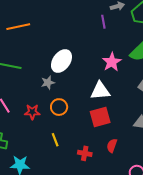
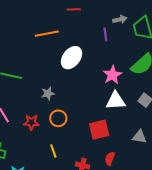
orange line: (18, 27) -> (47, 34), moved
white ellipse: (61, 61) -> (72, 58), moved
white triangle: (100, 91) -> (116, 101), moved

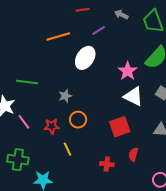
gray arrow: (120, 19) -> (121, 15), moved, turned -136
purple line: (105, 34) -> (99, 31), moved, turned 72
white triangle: (116, 101) -> (133, 96), turned 35
yellow line: (53, 151) -> (68, 149), moved

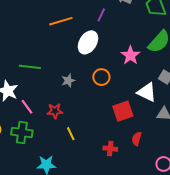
purple line: (99, 31) -> (101, 15), turned -32
white triangle: (133, 96) -> (147, 92), moved
orange circle: (78, 120) -> (101, 77), moved
green cross: (18, 160) -> (22, 133), moved

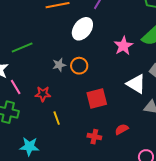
green line: (30, 67) -> (22, 47), turned -35
orange circle: (101, 77) -> (79, 66), moved
red square: (123, 111) -> (97, 99), moved
red semicircle: (137, 139) -> (122, 129), turned 40

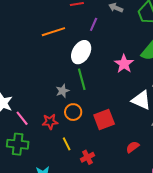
green line: (22, 47) -> (82, 79), moved, turned -75
orange circle: (79, 66) -> (73, 112), moved
red cross: (94, 137) -> (87, 157), moved, turned -32

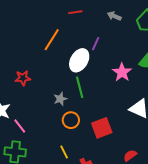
purple line: (94, 24) -> (96, 44), moved
orange line: (53, 32) -> (52, 40), turned -40
red star: (50, 122) -> (23, 78), moved

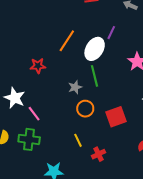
orange line: (52, 40) -> (67, 41), moved

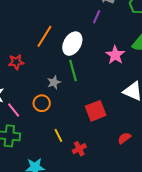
purple line: (111, 33) -> (97, 17), moved
orange circle: (85, 109) -> (42, 103), moved

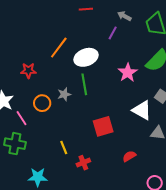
white ellipse: (72, 44) -> (86, 57), turned 35
orange circle: (42, 103) -> (42, 103), moved

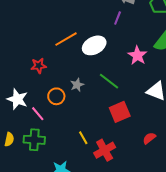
orange line: (59, 48) -> (66, 39), turned 30
green line: (84, 84) -> (109, 81), moved, turned -35
red cross: (83, 163) -> (105, 150), size x1.5

